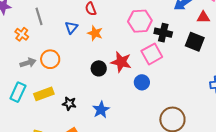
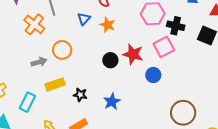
orange cross: (22, 34) -> (34, 24), size x1.5
gray arrow: (28, 63) -> (39, 62), moved
cyan rectangle: (18, 92) -> (27, 102), moved

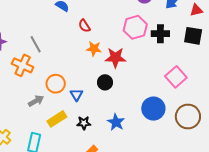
blue triangle: (84, 19) -> (77, 95), moved
pink square: (164, 47) -> (176, 77), moved
red star: (133, 54) -> (115, 58), moved
blue circle: (153, 75) -> (153, 109), moved, size x1.5

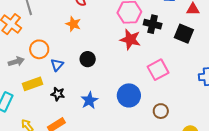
orange star: (94, 49) -> (73, 24), moved
red star: (115, 58) -> (130, 39), moved
brown circle: (188, 116) -> (161, 111), size x0.6

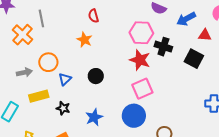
pink square: (158, 70) -> (142, 89), moved

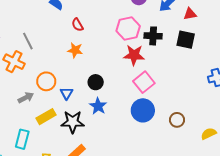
black star: (63, 108) -> (73, 122), size x1.6
blue star: (94, 117) -> (98, 106), moved

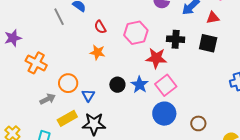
pink hexagon: (128, 28) -> (136, 33), moved
gray line: (28, 41) -> (59, 17), moved
blue star: (98, 106) -> (140, 85), moved

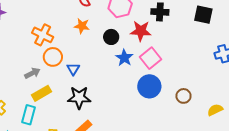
black square: (208, 43) -> (203, 15), moved
orange cross: (36, 63) -> (43, 35), moved
black circle: (117, 85) -> (111, 37), moved
yellow rectangle: (67, 118) -> (41, 93), moved

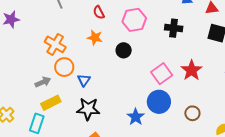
red star: (141, 31) -> (192, 70), moved, turned 30
blue star: (124, 58) -> (136, 117), moved

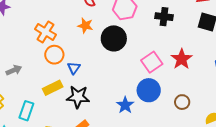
black circle: (124, 50) -> (114, 38), size x1.6
gray arrow: (43, 82) -> (14, 70), moved
yellow rectangle: (51, 103) -> (53, 88), moved

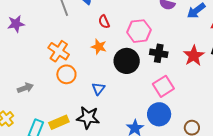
black cross: (164, 17) -> (159, 53), moved
red star: (182, 59) -> (194, 56), moved
blue triangle: (74, 68) -> (98, 89), moved
yellow rectangle: (53, 88) -> (59, 122), moved

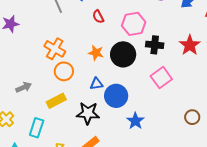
orange star: (99, 47) -> (96, 53), moved
blue triangle: (98, 89) -> (96, 84), turned 48
blue circle: (159, 114) -> (116, 96), moved
yellow rectangle: (59, 122) -> (56, 101), moved

